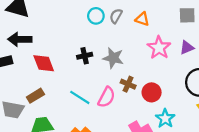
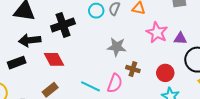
purple triangle: (187, 48) -> (180, 38), moved, turned 32
black cross: (85, 56) -> (63, 25), moved, size x1.6
red circle: (152, 92) -> (165, 73), moved

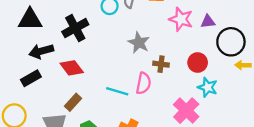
gray star: (117, 47) -> (139, 43), turned 30

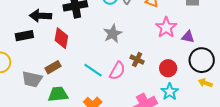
gray star: (139, 43) -> (113, 34), moved
red diamond: (72, 68) -> (61, 38), turned 30

